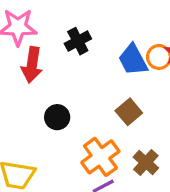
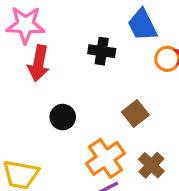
black cross: (78, 41) -> (102, 51), moved, turned 35
blue trapezoid: (133, 60) -> (142, 25), moved

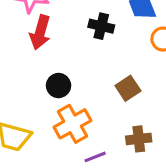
orange cross: (105, 158) -> (72, 124), moved
brown cross: (151, 165) -> (139, 139), turned 35

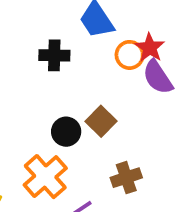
black circle: (59, 86) -> (66, 132), moved

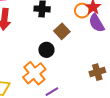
brown square: (101, 121) -> (62, 31), moved
brown cross: (126, 178) -> (97, 72), moved

